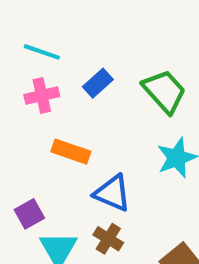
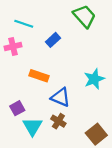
green trapezoid: (164, 91) -> (84, 16), moved
pink cross: (42, 96) -> (13, 46), moved

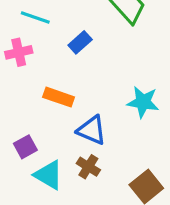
cyan star: (94, 79) -> (143, 102), turned 30
cyan triangle: (32, 127) -> (49, 175), turned -30

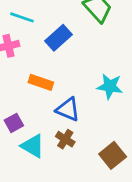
blue rectangle: (80, 42) -> (58, 38), size x1.4

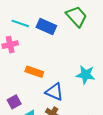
blue rectangle: (58, 38) -> (46, 26), moved, turned 66

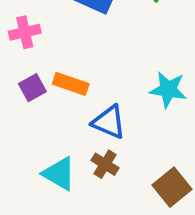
purple square: (14, 102) -> (32, 88), moved

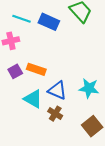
cyan star: (168, 90) -> (89, 88), moved
cyan triangle: (59, 174) -> (33, 99), moved

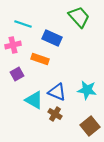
blue rectangle: (49, 22) -> (52, 38), moved
orange rectangle: (36, 69) -> (40, 59), moved

